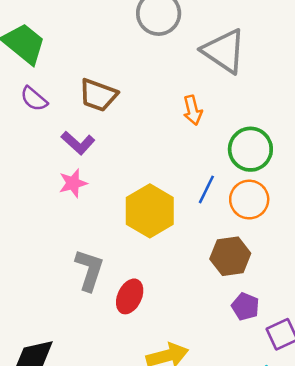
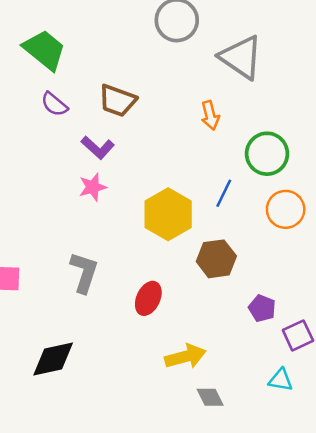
orange circle: (249, 200) -> (286, 209), moved
brown hexagon: (230, 256) -> (216, 259), moved
gray L-shape: (89, 270) -> (84, 272), moved

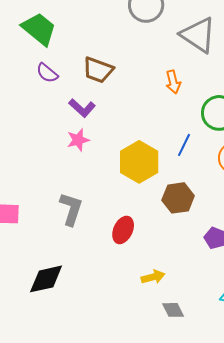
yellow arrow: (185, 356) -> (153, 277), size x0.7

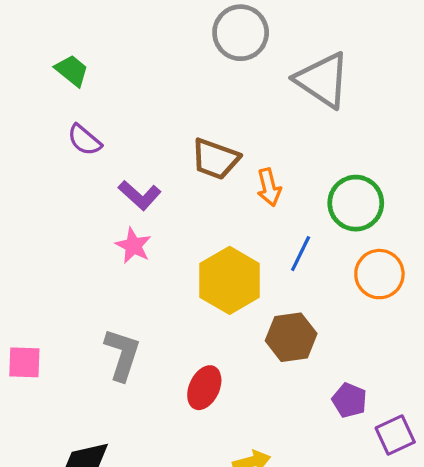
green trapezoid: (39, 29) -> (72, 71), size x0.6
brown trapezoid: (98, 70) -> (215, 159), moved
orange arrow: (173, 82) -> (269, 187), moved
pink star: (78, 140) -> (133, 246), turned -30

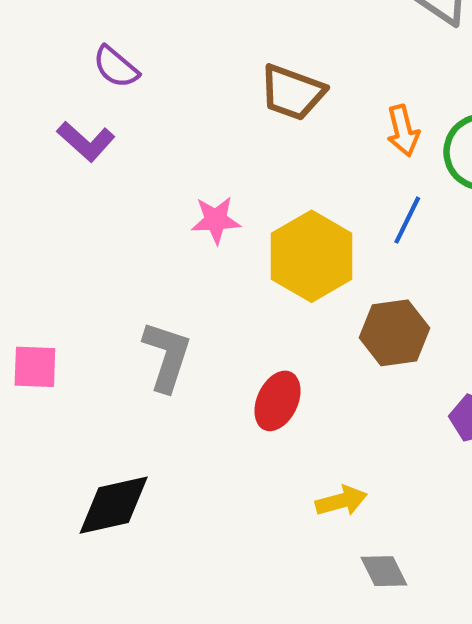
orange arrow: (269, 187) -> (403, 131), moved
purple L-shape: (140, 195) -> (86, 141), moved
pink star: (133, 246) -> (216, 220), moved, turned -30

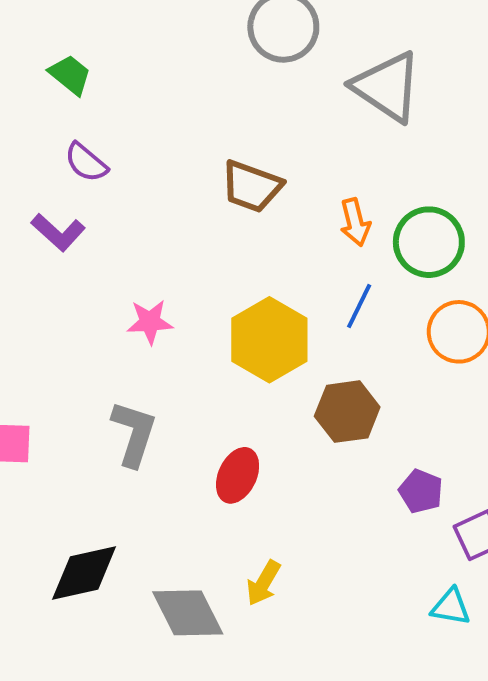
pink star: (216, 220) -> (150, 322), moved
yellow arrow: (341, 501) -> (263, 583), moved, turned 135
gray diamond: (384, 571) -> (188, 613), moved, size x1.6

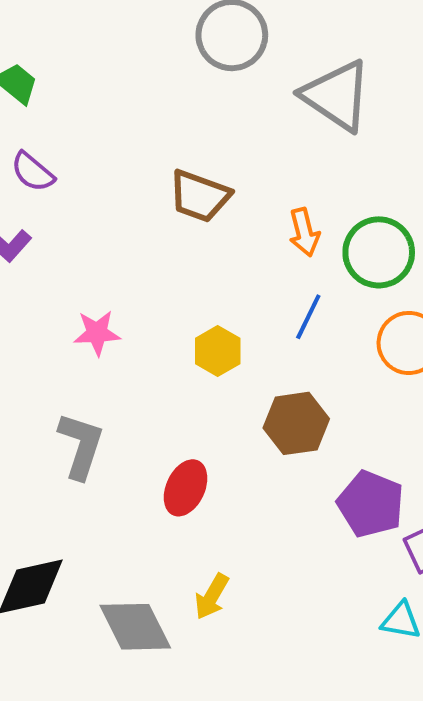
yellow hexagon: (269, 340) -> (218, 351), size x0.6
purple pentagon: (421, 491) -> (371, 504), size x1.5

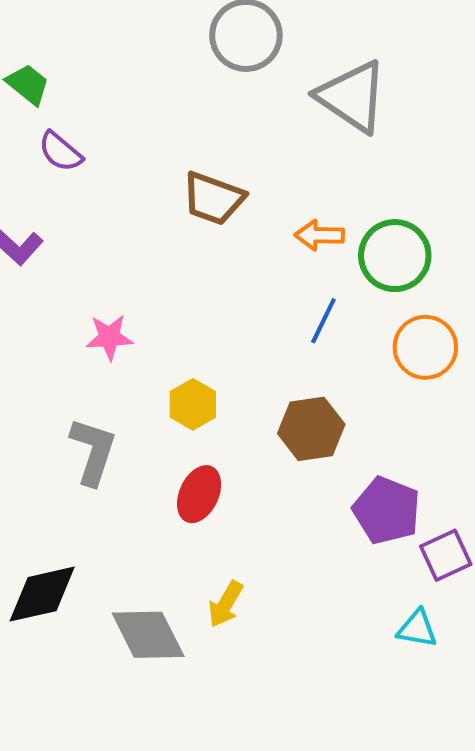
purple semicircle: (33, 172) -> (60, 152), moved
orange arrow: (304, 232) -> (319, 235), turned 105
yellow hexagon: (218, 351) -> (193, 404), moved

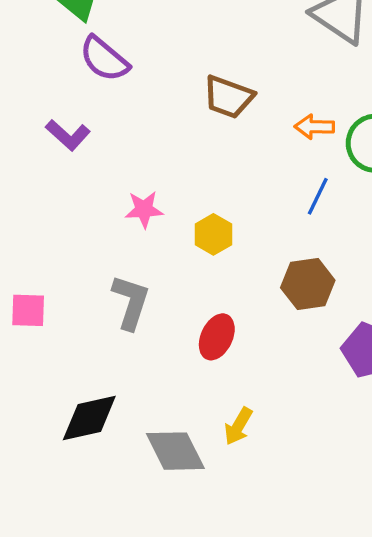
purple semicircle: (60, 152) -> (104, 59), size x1.4
yellow hexagon: (193, 404) -> (213, 234), moved

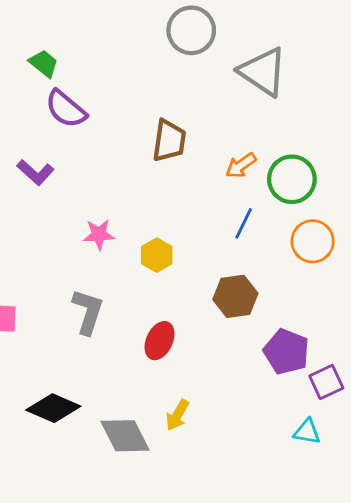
brown trapezoid: (228, 97) -> (169, 141), turned -102
orange arrow: (314, 127) -> (241, 165), turned -36
black diamond: (89, 418) -> (53, 408), turned 36

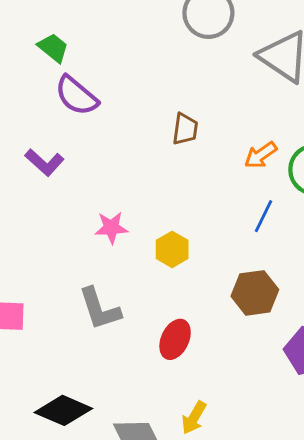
brown trapezoid: (169, 141) -> (185, 129), size x0.7
gray L-shape: (88, 312) -> (100, 309), turned 144

